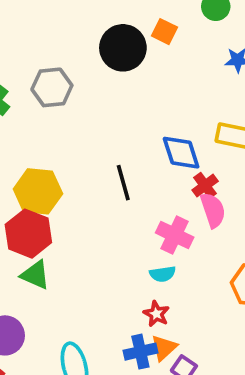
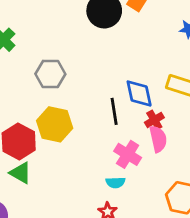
gray hexagon: (52, 87) -> (50, 74), moved
black line: (123, 183) -> (114, 111), moved
yellow hexagon: (38, 191) -> (55, 124), moved

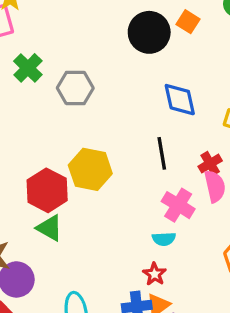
gray hexagon: (50, 74) -> (75, 88), moved
blue diamond: (139, 93) -> (180, 100), moved

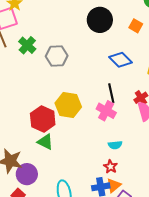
orange square: (188, 22) -> (136, 26), moved
blue diamond: (180, 100) -> (120, 60), turned -30
pink cross: (178, 205) -> (106, 111), moved

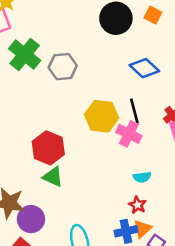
orange square: (136, 26) -> (153, 15), moved
green cross: (27, 45) -> (25, 55), size x1.4
yellow hexagon: (68, 105) -> (102, 116), moved

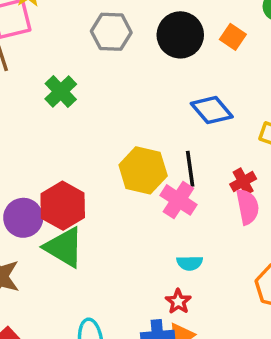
green cross: (25, 55) -> (61, 91), moved, size x0.7
gray hexagon: (63, 67) -> (111, 32), moved
green triangle: (53, 177) -> (64, 247), size x1.4
purple circle: (31, 219) -> (23, 218), moved

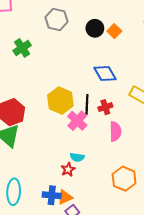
black circle: (180, 35) -> (95, 28), size x0.7
orange square: (233, 37) -> (114, 31), moved
red cross: (243, 181) -> (105, 107), moved
red star: (178, 301) -> (68, 169), moved

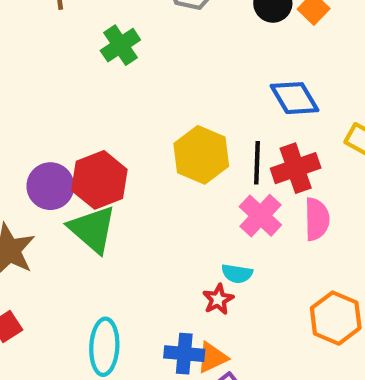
red cross: (105, 107) -> (296, 168), size x1.5
pink cross: (77, 121) -> (260, 216), moved

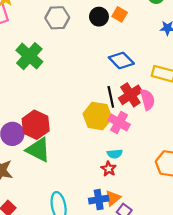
green cross: (120, 45) -> (29, 56), size x1.4
yellow hexagon: (201, 155) -> (97, 116), moved
pink semicircle: (317, 219) -> (147, 100), moved

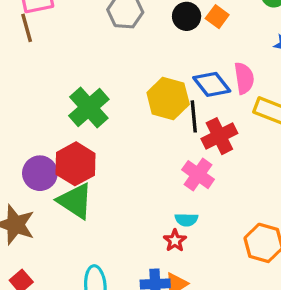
green cross: (29, 56) -> (89, 107), moved
black line: (111, 97) -> (194, 116), moved
pink semicircle: (147, 100) -> (244, 78), moved
yellow hexagon: (97, 116) -> (168, 98), moved

